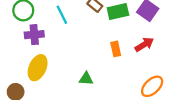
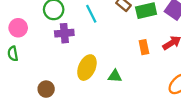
yellow ellipse: (38, 68) -> (87, 68), moved

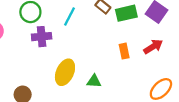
cyan line: (91, 14) -> (69, 16), turned 54

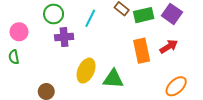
orange rectangle: (124, 51) -> (142, 51), size x1.6
green triangle: (94, 81) -> (113, 79), size x1.5

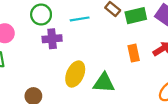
cyan line: (90, 18) -> (80, 19), turned 54
orange rectangle: (142, 51) -> (134, 53), size x0.7

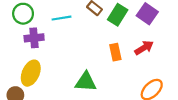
green rectangle: (136, 16) -> (118, 15), turned -45
yellow ellipse: (75, 74) -> (31, 73), moved

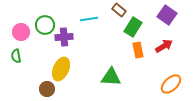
green circle: (23, 14) -> (45, 25), moved
green rectangle: (118, 15) -> (133, 27), moved

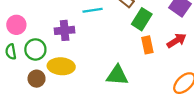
green circle: (45, 25) -> (35, 49), moved
yellow ellipse: (61, 69) -> (61, 66), turned 70
brown circle: (47, 89) -> (37, 79), moved

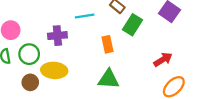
red arrow: (177, 41) -> (163, 60), moved
orange rectangle: (147, 45) -> (107, 44), moved

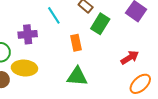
cyan line: (85, 16) -> (54, 15), turned 66

